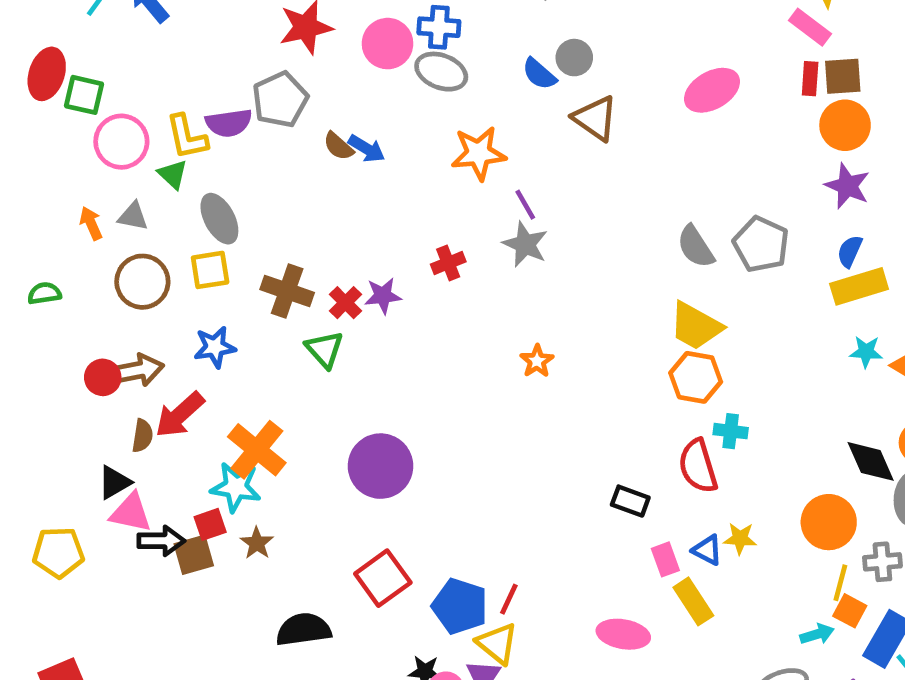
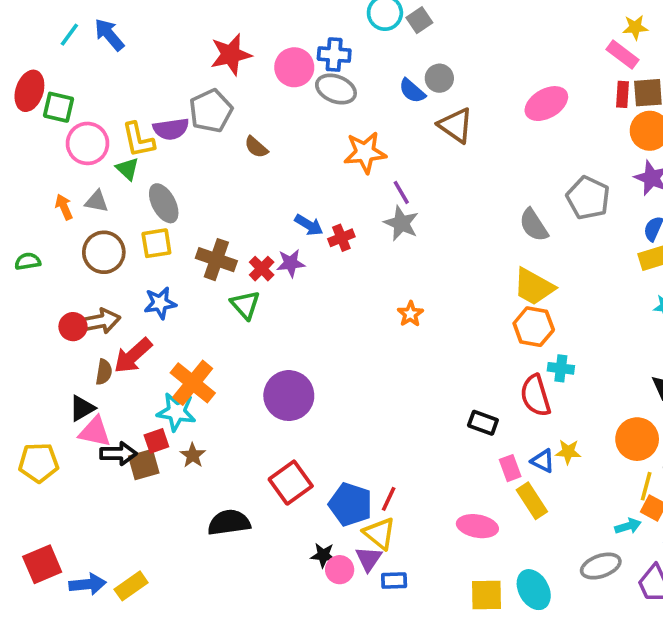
blue arrow: (367, 149) -> (309, 225), moved
gray pentagon: (761, 244) -> (588, 198), moved

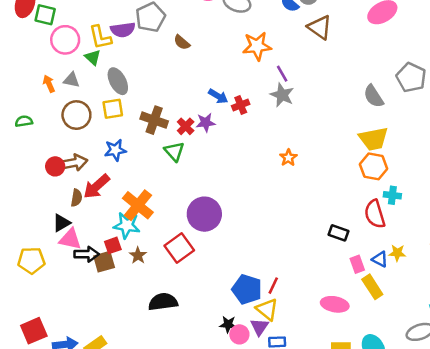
yellow trapezoid: (534, 287) -> (374, 139), turned -40
red square: (291, 483) -> (179, 248), moved

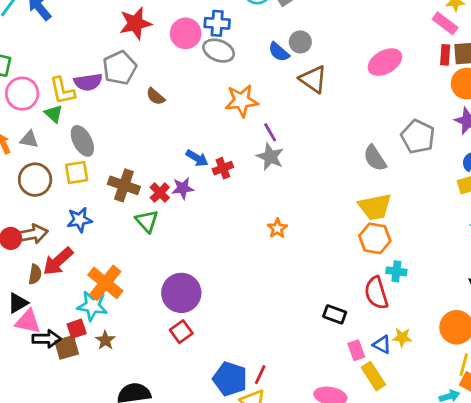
red square: (179, 248) -> (181, 332), moved, size x0.7

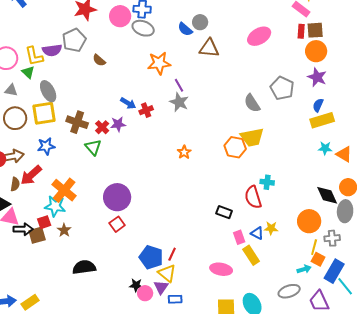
brown triangle: (313, 79) -> (209, 48), turned -30
yellow square: (77, 172) -> (44, 113), size x1.4
orange hexagon: (375, 238) -> (235, 147), moved

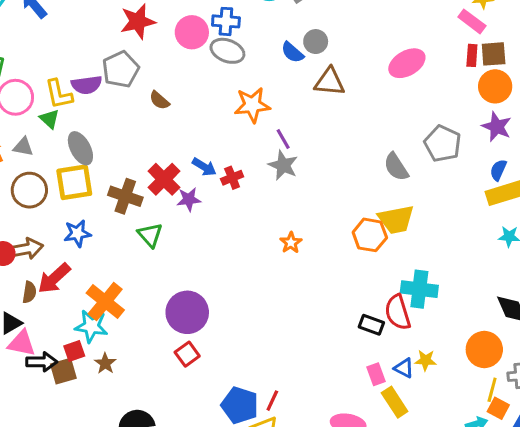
red cross: (102, 127) -> (164, 179), moved, size x1.5
cyan cross: (267, 182) -> (419, 289), size x1.6
black rectangle: (224, 212) -> (371, 325), moved

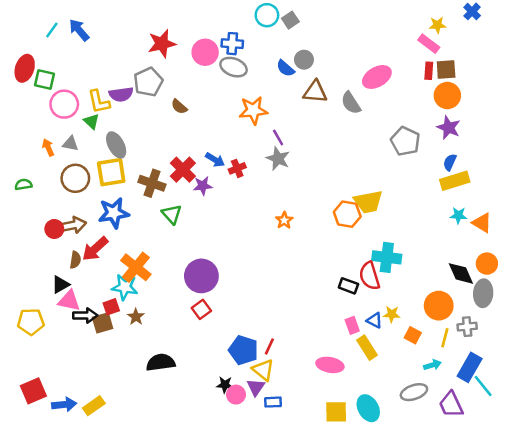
gray semicircle: (396, 167) -> (351, 103), moved
blue star: (77, 233) -> (114, 213), size x1.4
orange square: (498, 408) -> (413, 335), moved

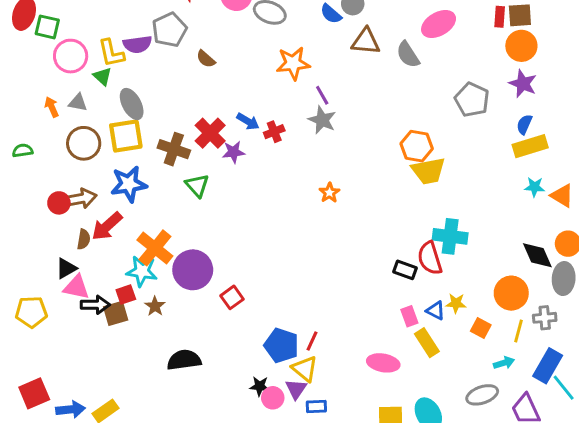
orange hexagon: (347, 214) -> (417, 146), moved
purple circle: (201, 276) -> (193, 270), moved

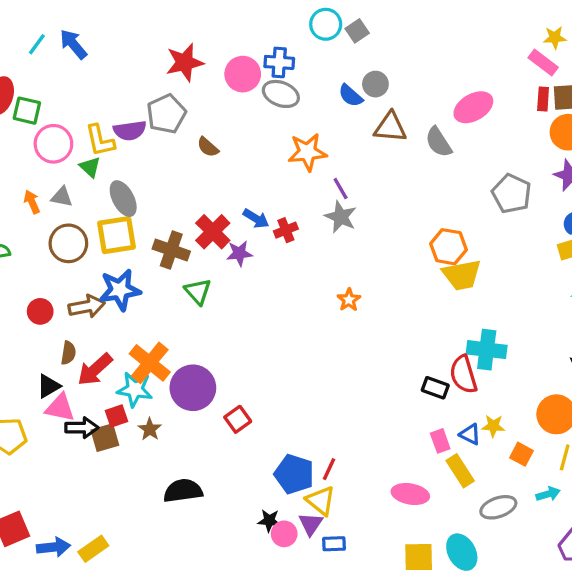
brown arrow: (81, 199) -> (87, 306), moved
red arrow: (107, 226) -> (95, 370), moved
gray ellipse: (482, 395) -> (498, 507), moved

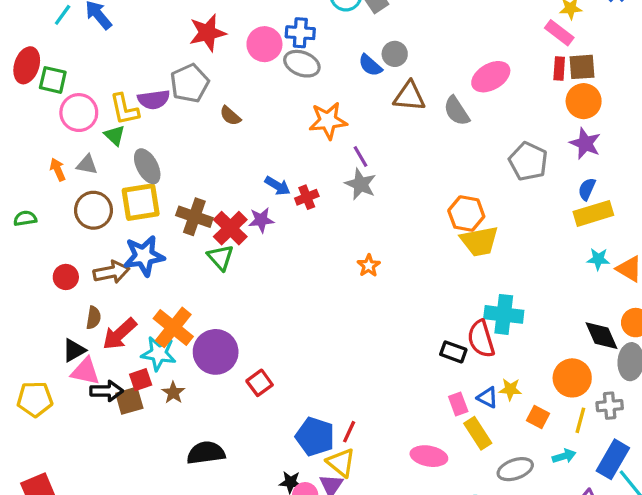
red cross: (213, 232) -> (230, 228), moved

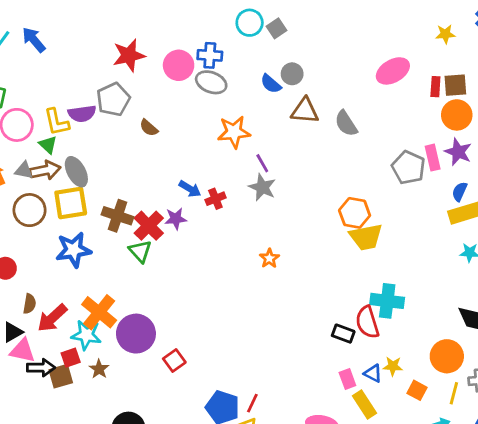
pink rectangle: (559, 33) -> (433, 158), moved, turned 40
pink ellipse: (491, 77) -> (393, 71), moved
brown arrow: (111, 272) -> (45, 170), moved

